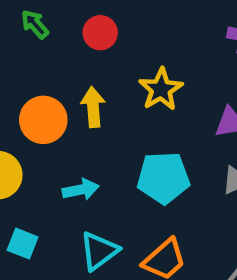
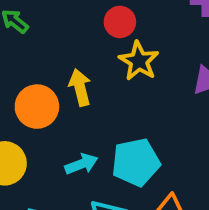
red circle: (100, 33) -> (120, 22), moved
cyan pentagon: (163, 178) -> (136, 162), moved

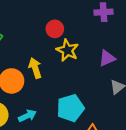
cyan arrow: (81, 164) -> (27, 116), moved

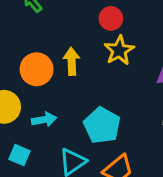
cyan pentagon: (70, 108) -> (102, 125), turned 30

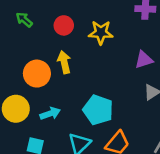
red circle: (111, 18) -> (64, 25), moved
yellow star: (119, 50) -> (101, 33), moved, turned -30

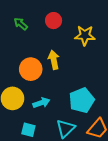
red circle: (64, 25) -> (54, 21), moved
cyan pentagon: (98, 110) -> (82, 100), turned 30

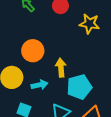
yellow arrow: (54, 60) -> (61, 68), moved

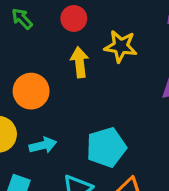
yellow arrow: (61, 68) -> (80, 62), moved

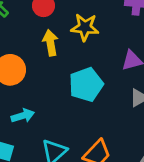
cyan pentagon: (106, 147) -> (86, 85), moved

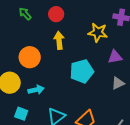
yellow star: (85, 27) -> (98, 32), moved

